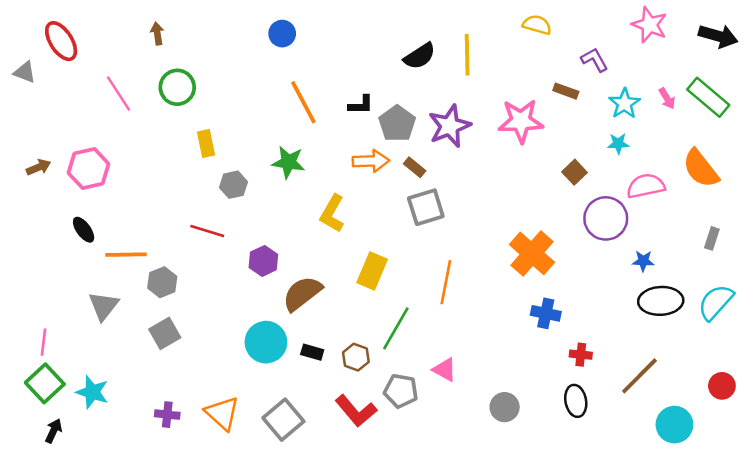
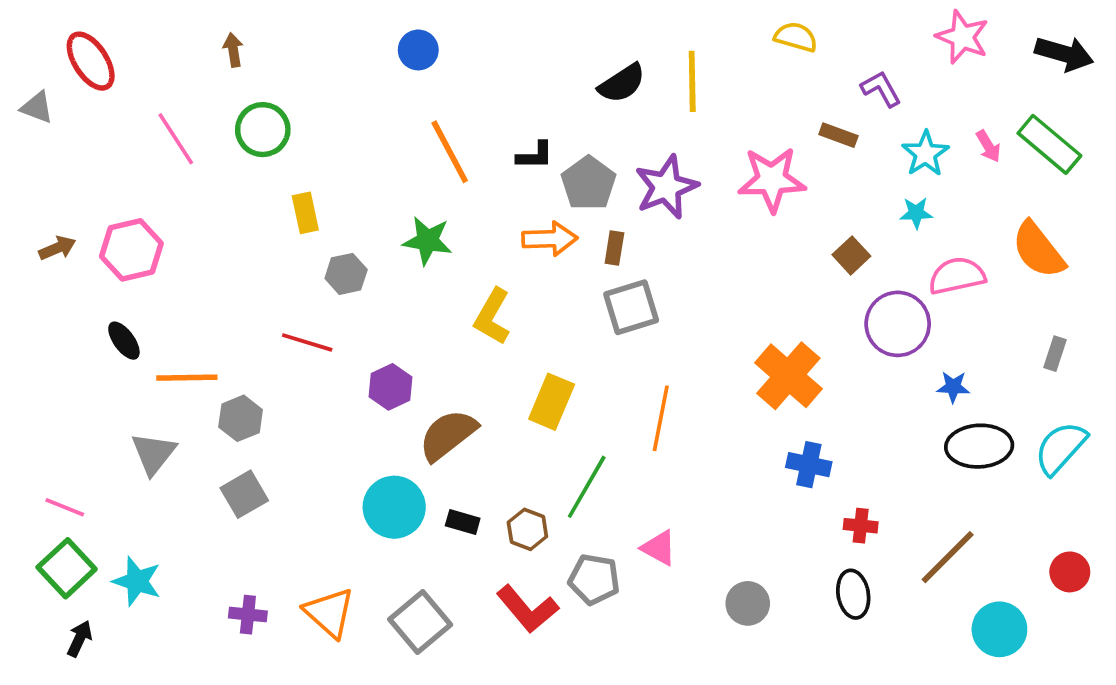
brown rectangle: (415, 167) -> (614, 248), turned 60
pink line: (44, 342) -> (65, 507), turned -75

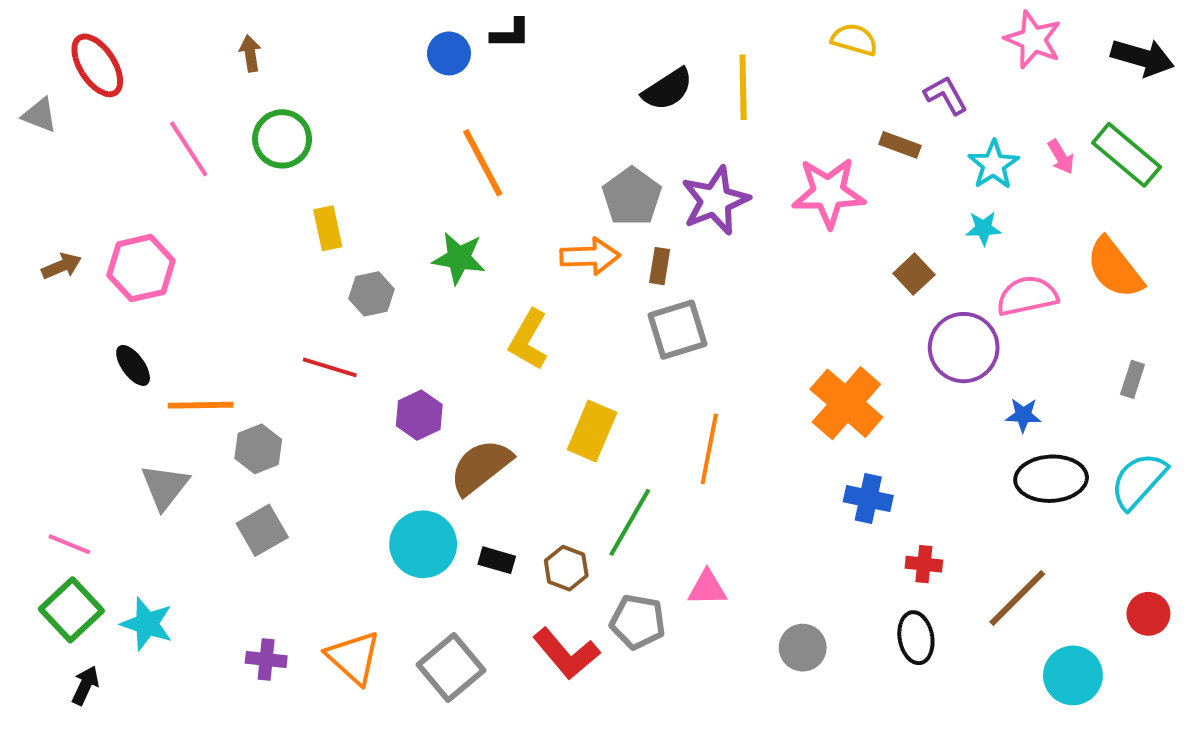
black L-shape: (535, 155) -> (511, 34), moved
pink triangle: (659, 548) -> (707, 588), turned -30

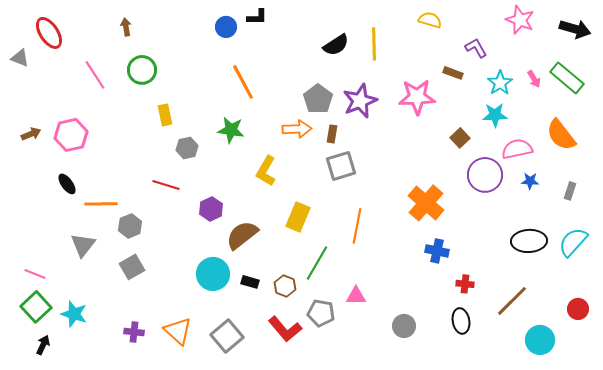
cyan star: (984, 228) -> (495, 115), size x1.4
blue star: (1023, 415) -> (530, 181), moved

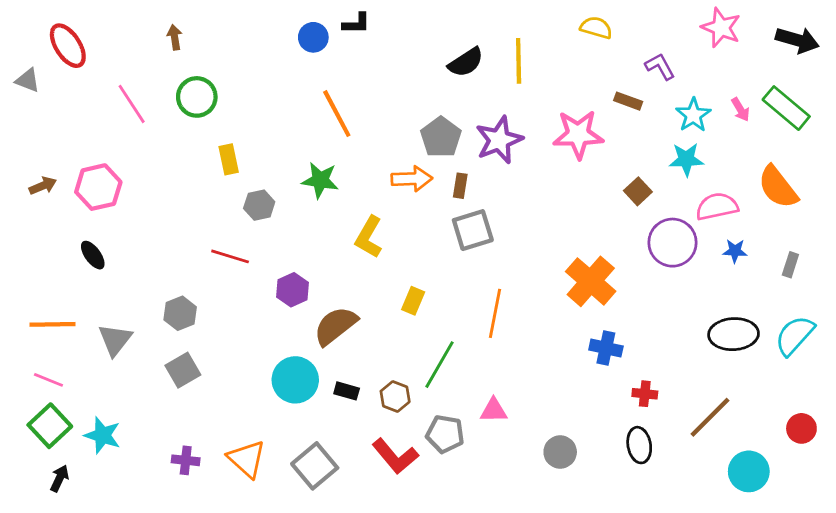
orange line: (101, 204) -> (53, 324), moved
yellow rectangle: (298, 217) -> (413, 301), size x0.7

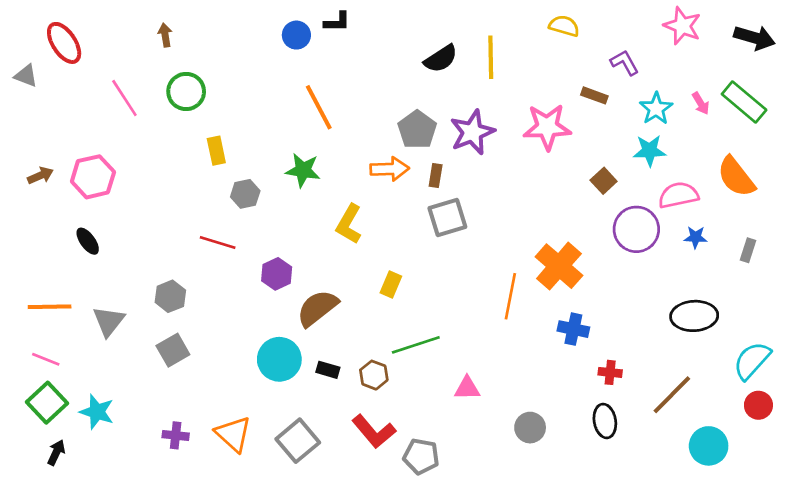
orange line: (495, 313) -> (510, 296), moved
cyan semicircle: (795, 335) -> (752, 361), moved
green line: (439, 365) -> (416, 345), turned 42
gray pentagon: (445, 434) -> (421, 456), moved

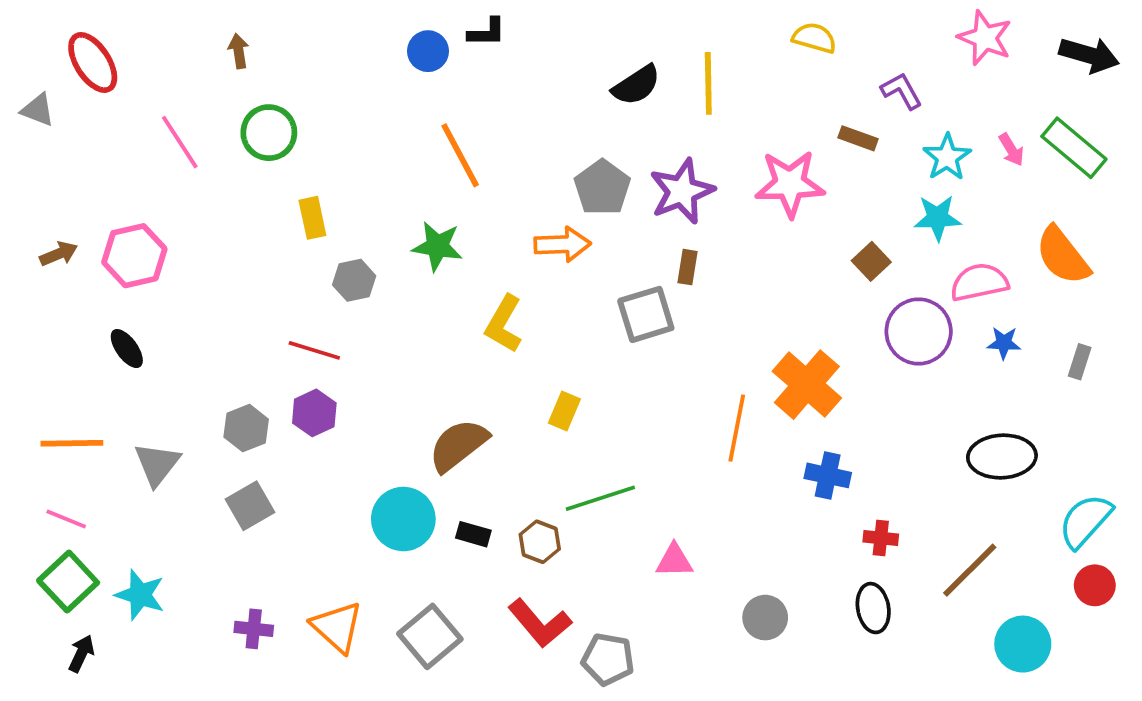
brown rectangle: (436, 175) -> (687, 267), moved
purple hexagon: (277, 274) -> (314, 413), moved

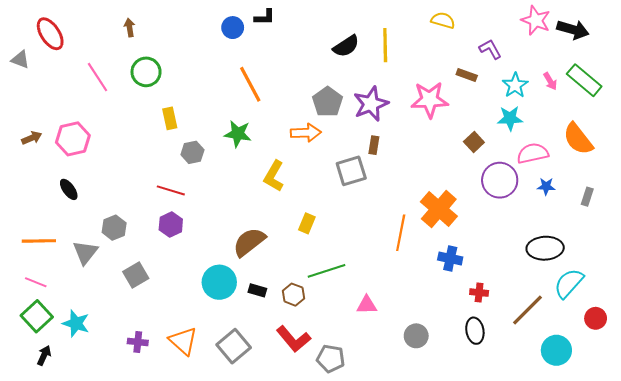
black arrow: (1089, 55) -> (573, 30), moved
gray hexagon: (246, 428) -> (114, 228), moved
cyan semicircle: (1085, 521) -> (569, 283), moved

